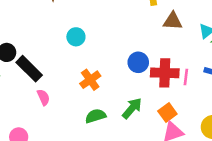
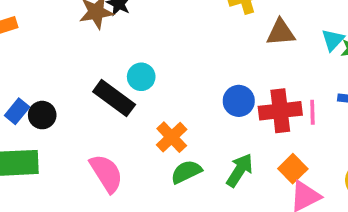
black rectangle: (29, 69) -> (114, 98), moved
pink semicircle: (43, 97) -> (106, 173), size x1.6
green semicircle: (96, 116) -> (186, 172), moved

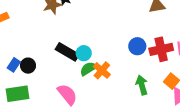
cyan circle: (141, 77) -> (84, 53), moved
green arrow: (240, 170) -> (142, 85), turned -42
green semicircle: (186, 172) -> (88, 69), moved

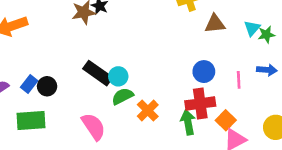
blue circle: (137, 46) -> (204, 72), moved
red cross: (161, 49) -> (200, 103), moved
orange cross: (102, 70) -> (148, 110), moved

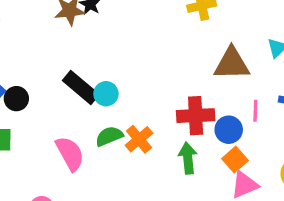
brown triangle: (215, 24) -> (232, 64), moved, size x1.4
blue circle: (204, 72) -> (229, 130), moved
green semicircle: (122, 96) -> (109, 136), moved
red cross: (200, 103) -> (196, 116), moved

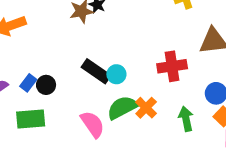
red cross: (196, 116) -> (172, 66), moved
green semicircle: (109, 136) -> (122, 108), size x1.4

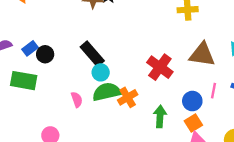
red cross: (172, 66) -> (160, 67), turned 30
cyan circle: (116, 74) -> (101, 72), moved
pink semicircle: (93, 124) -> (77, 100), size x0.6

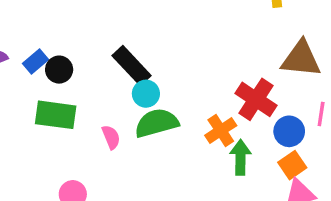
red cross: (160, 67) -> (256, 99), moved
green rectangle: (24, 81) -> (56, 115), moved
orange cross: (128, 97) -> (221, 130), moved

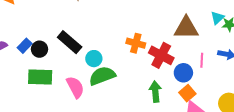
black rectangle: (132, 66) -> (70, 42), moved
orange cross: (221, 130) -> (136, 43), moved, turned -36
pink semicircle: (111, 137) -> (75, 87), size x1.5

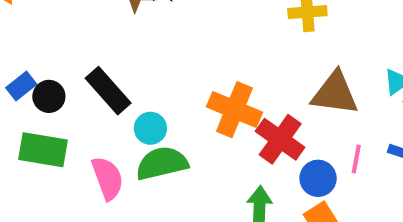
orange cross: (136, 43) -> (235, 110), size x1.4

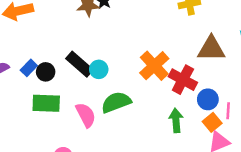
orange cross: (235, 110) -> (154, 66), turned 32
cyan circle: (150, 128) -> (99, 69), moved
pink line: (356, 159) -> (228, 111), moved

